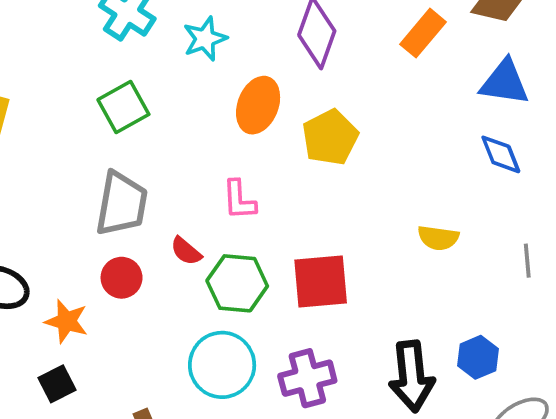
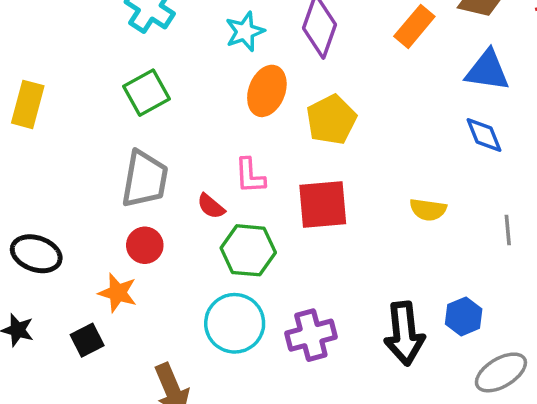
cyan star: (205, 39) -> (245, 32), moved
red semicircle: (186, 251) -> (211, 206), moved
red square: (321, 281) -> (323, 205), moved
orange star: (67, 321) -> (118, 293), moved

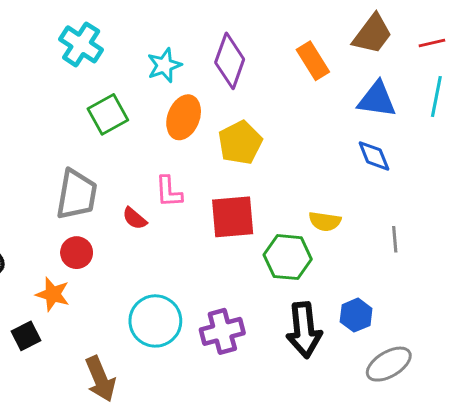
orange rectangle: (414, 26) -> (313, 61), turned -72
green square: (146, 93) -> (108, 114), moved
green hexagon: (248, 250) -> (288, 257), moved

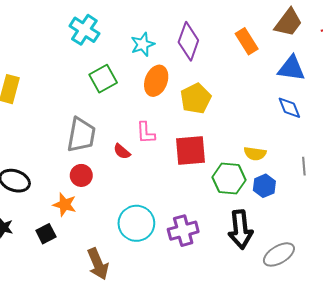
blue hexagon: (356, 315) -> (264, 186), moved
gray ellipse: (389, 364) -> (279, 254), moved

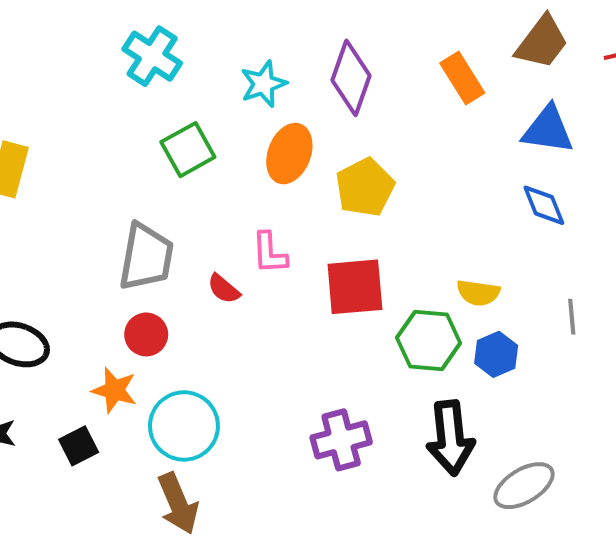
cyan circle: (136, 223) -> (184, 426), moved

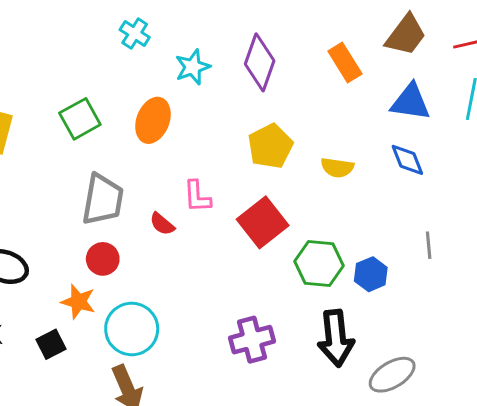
cyan cross: (152, 56) -> (135, 34), moved, size x0.7
green square: (188, 150) -> (80, 119), moved
orange ellipse: (289, 154) -> (153, 120), moved
red square: (355, 287) -> (263, 222), turned -33
yellow semicircle: (478, 293) -> (337, 168), moved

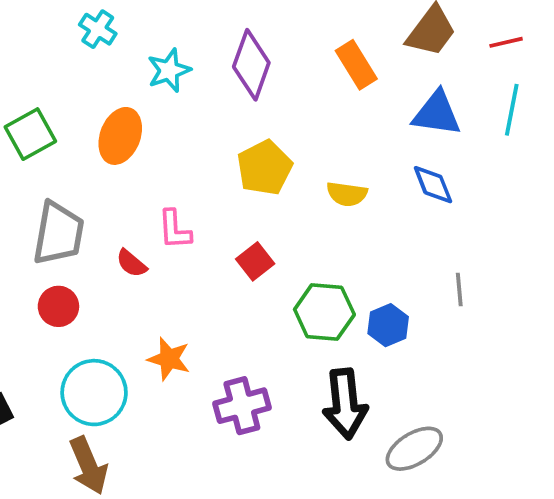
red square: (263, 222) -> (255, 261), size x0.6
orange star: (78, 302) -> (169, 359), moved

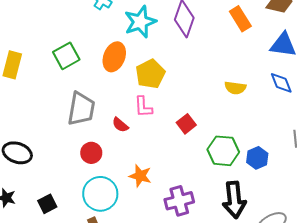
cyan star: (169, 70) -> (140, 22), size x1.4
yellow pentagon: (264, 168) -> (150, 74), moved
red circle: (58, 306) -> (91, 153), moved

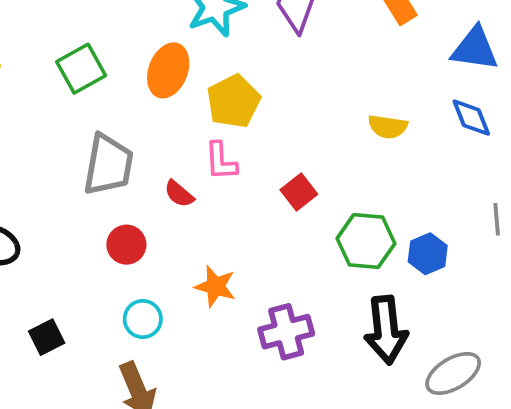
cyan circle: (100, 194) -> (143, 319), size x0.6

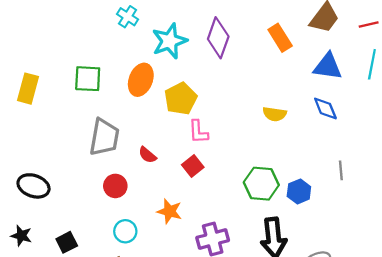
green square: (81, 69) -> (88, 79), turned 32
pink L-shape: (221, 161) -> (198, 132), moved
red square: (299, 192) -> (193, 166), moved

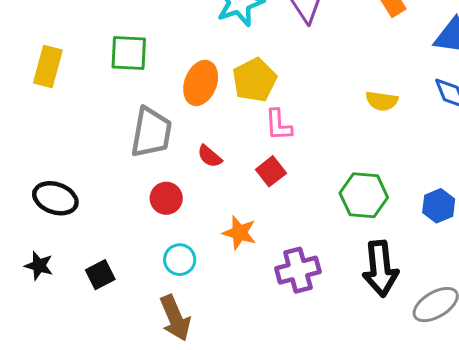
orange ellipse: (141, 80) -> (201, 83), moved
blue hexagon: (299, 191) -> (439, 206), moved

